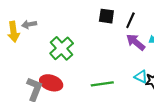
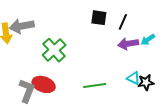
gray arrow: (29, 24) -> (22, 26), size x1.6
purple arrow: (136, 42) -> (128, 44), turned -48

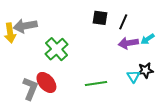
cyan triangle: (133, 78) -> (133, 76), turned 32
black star: (146, 82) -> (145, 70), moved
red ellipse: (44, 84) -> (46, 82), turned 30

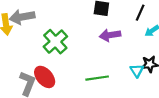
black line: (123, 22) -> (140, 13), moved
purple arrow: (128, 43) -> (110, 35), moved

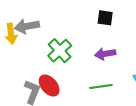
purple arrow: (110, 35) -> (105, 54), moved

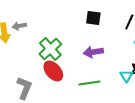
gray arrow: (27, 26) -> (19, 26), size x0.6
red ellipse: (49, 85) -> (53, 71), moved

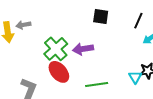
purple arrow: (93, 52) -> (83, 49), moved

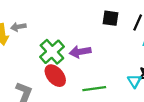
black square: (101, 16) -> (111, 18), moved

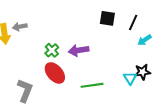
green cross: (52, 52) -> (52, 50), size x0.6

